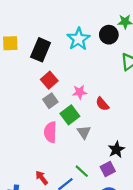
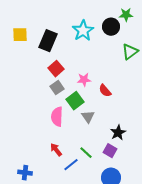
purple square: (108, 169) -> (110, 151), turned -32
red arrow: (42, 178) -> (56, 150), moved

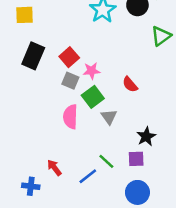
black rectangle: (48, 41) -> (33, 56), moved
pink star: (84, 80) -> (92, 71), moved
gray square: (57, 88) -> (70, 81), turned -32
red arrow: (56, 150) -> (54, 168), moved
purple square: (110, 151) -> (136, 159), turned -32

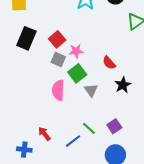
black star: (146, 137) -> (123, 85), moved
purple square: (136, 159) -> (114, 126), turned -32

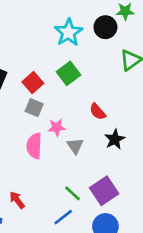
pink star: (76, 51) -> (57, 127), moved
green square: (77, 73) -> (69, 73), moved
purple square: (114, 126) -> (104, 191), size x1.5
blue line: (73, 141) -> (63, 217), moved

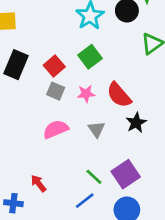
red semicircle: (98, 112) -> (119, 95), size x1.5
pink star: (57, 127) -> (86, 94), moved
pink semicircle: (34, 146) -> (56, 129), turned 65

